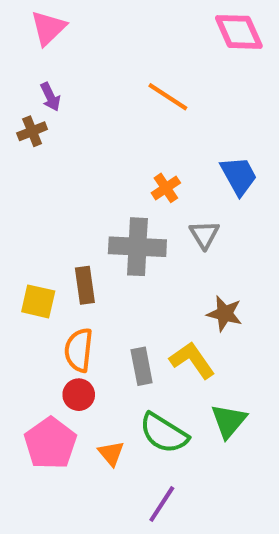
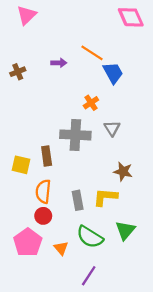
purple arrow: (50, 97) -> (59, 63), moved, turned -64
blue trapezoid: (239, 176) -> (113, 73), moved
yellow L-shape: (192, 360) -> (105, 197), turned -50

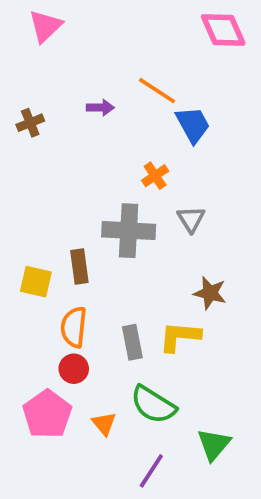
green triangle: (125, 230) -> (214, 444), moved

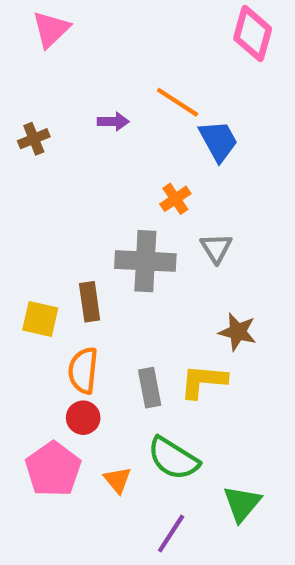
pink diamond: (223, 30) -> (253, 34), turned 39

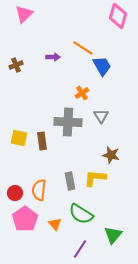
yellow square: (40, 319) -> (19, 138), moved
orange semicircle: (83, 370) -> (39, 190), moved
red circle: (83, 418) -> (15, 193), moved

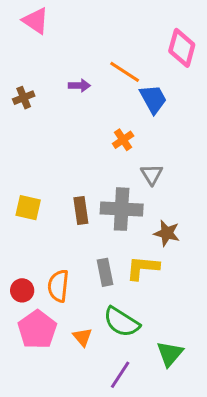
pink triangle: (24, 14) -> (36, 21), turned -42
pink diamond: (118, 16) -> (182, 48), moved
gray cross: (68, 122) -> (122, 209), moved
brown rectangle: (42, 141) -> (81, 211), moved

